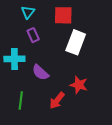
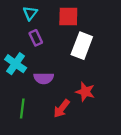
cyan cross: (14, 59) -> (16, 64), turned 36
purple semicircle: (40, 72) -> (44, 78), turned -42

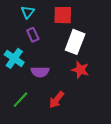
red star: (85, 92) -> (80, 70), moved
green line: (22, 109) -> (20, 100), turned 36

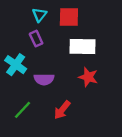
cyan triangle: (28, 12) -> (39, 15), moved
white rectangle: (75, 42) -> (83, 46), turned 70

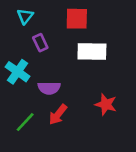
cyan triangle: (39, 15) -> (25, 16), moved
red star: (88, 77) -> (106, 104), moved
red arrow: (62, 110) -> (58, 115), moved

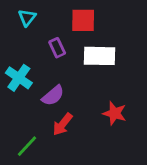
purple rectangle: (40, 43) -> (57, 48), moved
purple semicircle: (49, 88) -> (53, 96), turned -40
green line: (25, 122) -> (27, 146), moved

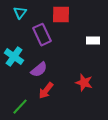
purple rectangle: (57, 48) -> (42, 35), size x1.5
white rectangle: (99, 56) -> (93, 41), moved, size x0.6

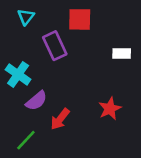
purple semicircle: (39, 70) -> (36, 101), moved
red star: (84, 83) -> (110, 109), turned 30

